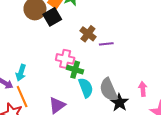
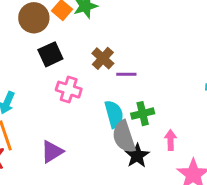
black square: (52, 17) -> (50, 54), moved
green cross: (75, 70) -> (143, 114), moved, turned -35
cyan semicircle: (86, 88) -> (114, 114), moved

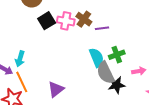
pink cross: (69, 90) -> (66, 21), moved
pink arrow: (171, 140) -> (139, 71), turned 88
black star: (137, 156) -> (116, 85), turned 30

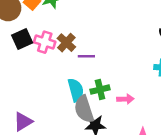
pink arrow: (139, 71) -> (125, 99), moved

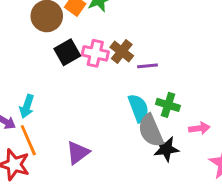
green cross: (100, 90) -> (168, 105), turned 36
pink arrow: (125, 99) -> (199, 128), moved

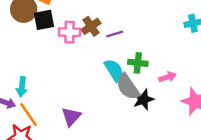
black square: (67, 52) -> (44, 20), moved, turned 30
brown cross: (122, 52) -> (91, 26), turned 30

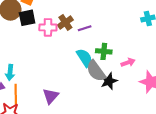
orange line: (29, 114) -> (16, 95), turned 35

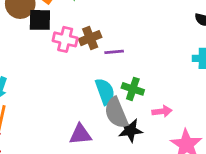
purple triangle: (51, 96) -> (80, 134), moved, turned 30

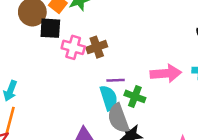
purple line: (114, 52) -> (116, 80), moved
pink arrow: (162, 111) -> (166, 73), moved, size x1.6

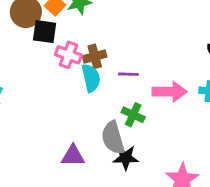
purple line: (116, 80) -> (128, 74), moved
cyan semicircle: (109, 98) -> (91, 78), moved

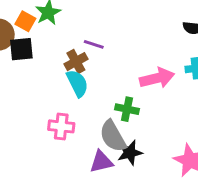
pink cross: (68, 55) -> (61, 126), moved
purple line: (128, 74) -> (94, 44), moved, turned 30
purple triangle: (73, 156) -> (101, 162), moved

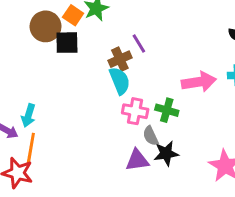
purple line: (94, 44) -> (139, 44), turned 36
pink cross: (61, 126) -> (135, 111), moved
gray semicircle: (113, 136) -> (151, 136), size x0.6

